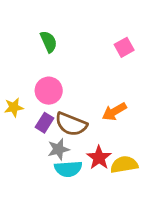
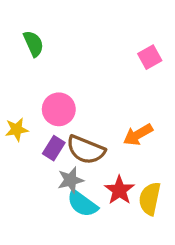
green semicircle: (49, 42) -> (33, 44), moved
yellow semicircle: (124, 165) -> (150, 199), turned -68
cyan semicircle: (68, 169) -> (82, 204), turned 40

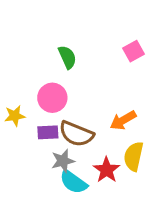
green semicircle: (33, 44) -> (67, 57), moved
purple rectangle: (54, 148) -> (48, 132), turned 55
yellow semicircle: (150, 199) -> (134, 156), moved

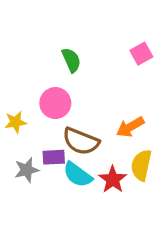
purple rectangle: (48, 132) -> (54, 157), moved
gray star: (63, 161) -> (27, 170), moved
cyan semicircle: (73, 182) -> (78, 175), moved

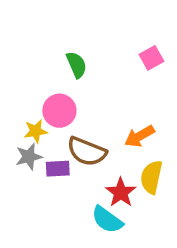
yellow star: (16, 122) -> (36, 131), moved
gray star: (27, 170) -> (29, 157), moved
cyan semicircle: (78, 175) -> (107, 220), moved

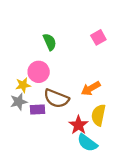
cyan semicircle: (107, 220) -> (87, 143), moved

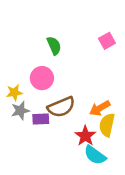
yellow star: (23, 85) -> (14, 93), moved
orange arrow: (91, 88) -> (100, 108), moved
brown semicircle: (56, 98) -> (61, 107), turned -45

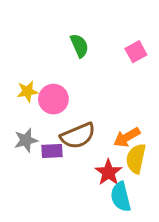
green semicircle: (54, 46) -> (79, 46), moved
yellow star: (14, 93) -> (27, 91), moved
cyan semicircle: (95, 155) -> (121, 197), turned 40

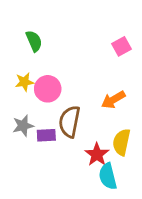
green semicircle: (79, 46) -> (34, 41), moved
brown semicircle: (78, 136) -> (70, 122), turned 124
orange arrow: (127, 137) -> (113, 100), moved

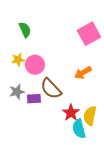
pink square: (122, 46) -> (89, 34), size x1.6
brown semicircle: (70, 122) -> (51, 89), turned -55
yellow semicircle: (122, 142) -> (90, 116), moved

